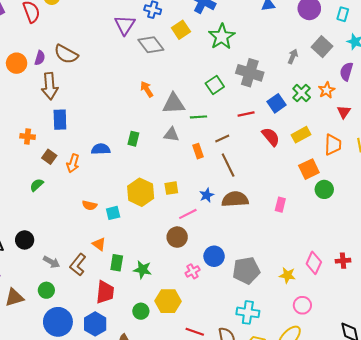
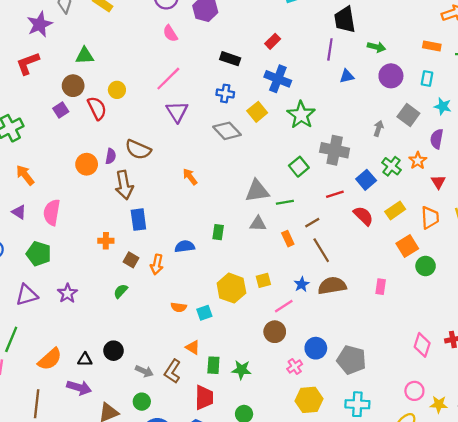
purple triangle: (125, 25) -> (177, 112), moved
orange arrow: (147, 89) -> (190, 177), moved
gray pentagon: (246, 270) -> (351, 360), turned 30
yellow star: (287, 275) -> (439, 404), moved
yellow hexagon: (168, 301) -> (309, 400), moved

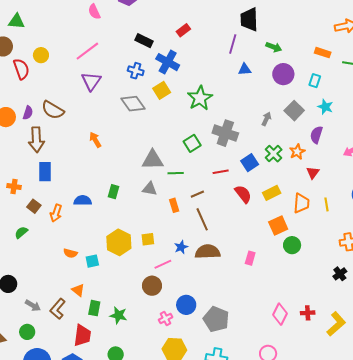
blue cross: (278, 79) -> (168, 62), moved

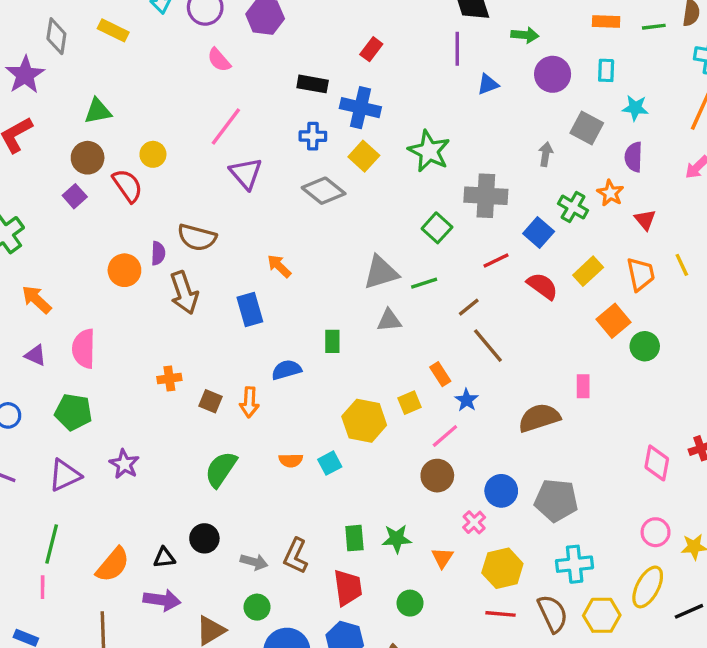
blue rectangle: (45, 172) -> (250, 310), moved
orange rectangle: (174, 205) -> (440, 374), moved
green semicircle: (21, 232) -> (221, 469), moved, size x1.6
brown semicircle: (208, 252) -> (539, 418), moved
orange triangle: (78, 290) -> (442, 558), moved, turned 40

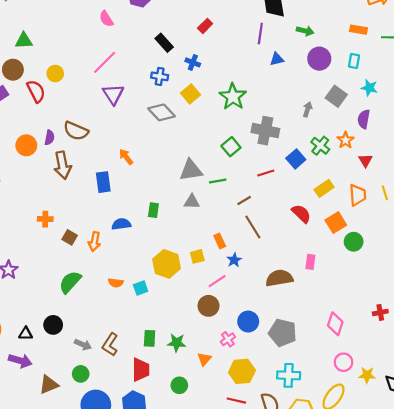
black rectangle: (313, 84) -> (164, 43), turned 30
blue cross: (360, 108) -> (193, 62), size x0.6
red semicircle: (542, 286) -> (301, 214), moved
pink diamond: (657, 463) -> (335, 324), moved

